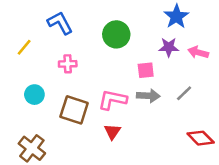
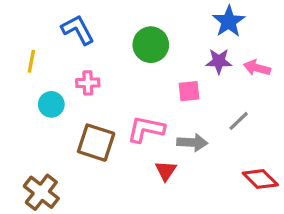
yellow line: (24, 47) -> (31, 61), turned -30
cyan circle: (34, 95) -> (51, 104), moved
gray arrow: (148, 96) -> (192, 143), moved
red triangle: (112, 132) -> (166, 171), moved

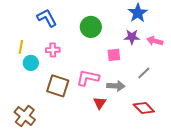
yellow line: (31, 61) -> (21, 47), moved
red diamond: (260, 179) -> (144, 108), moved

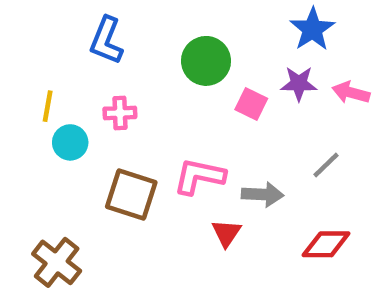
blue L-shape: (47, 18) -> (106, 41), turned -130
pink square: (114, 55) -> (251, 104), moved, turned 32
red diamond: (144, 108) -> (326, 244), turned -45

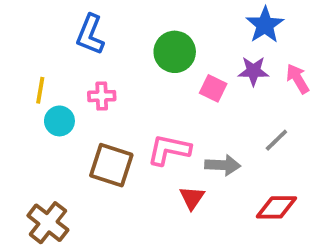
pink arrow: (351, 93) -> (298, 79), turned 44

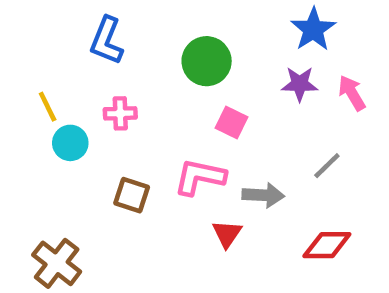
pink square: (213, 88) -> (232, 122), moved
yellow line: (40, 90) -> (48, 107), turned -36
brown square: (111, 165) -> (132, 195), size x0.7

